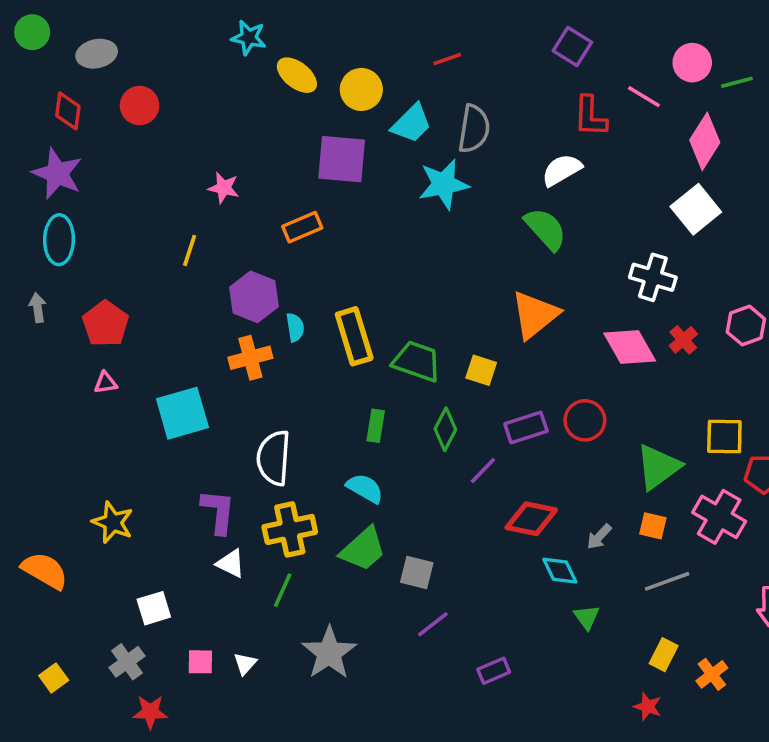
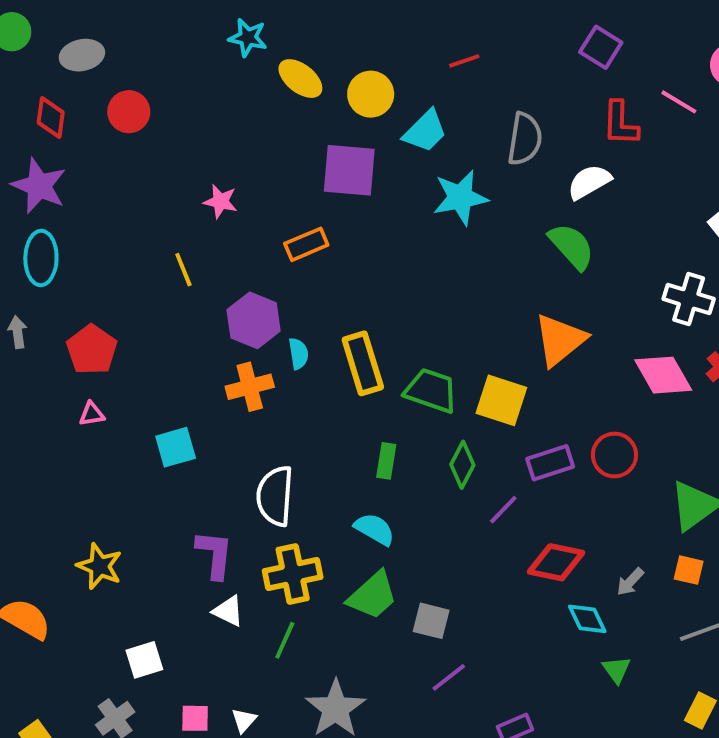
gray semicircle: (474, 129) -> (525, 139), moved
yellow line: (190, 250) -> (183, 270), turned -40
yellow square: (481, 370) -> (501, 400), size x1.5
cyan square: (182, 413) -> (176, 447), size x0.7

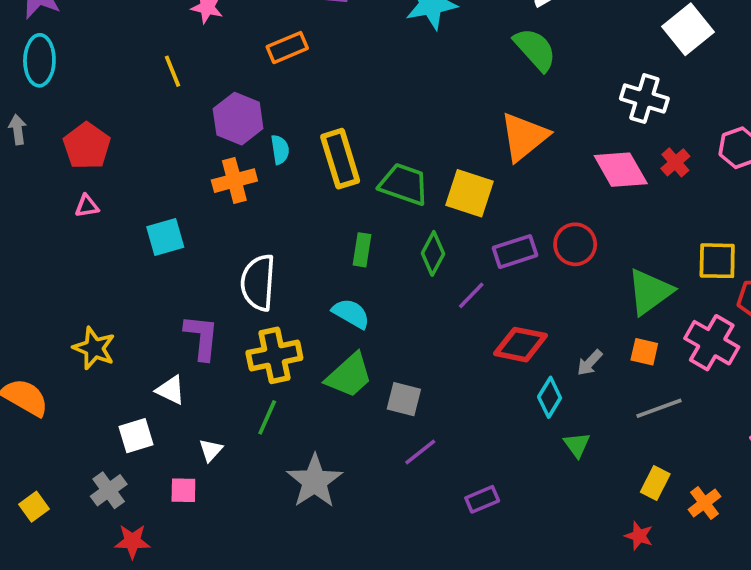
white triangle: (228, 611) -> (171, 390), moved
cyan diamond: (587, 619) -> (550, 397), turned 57
white triangle: (244, 720) -> (211, 450), moved

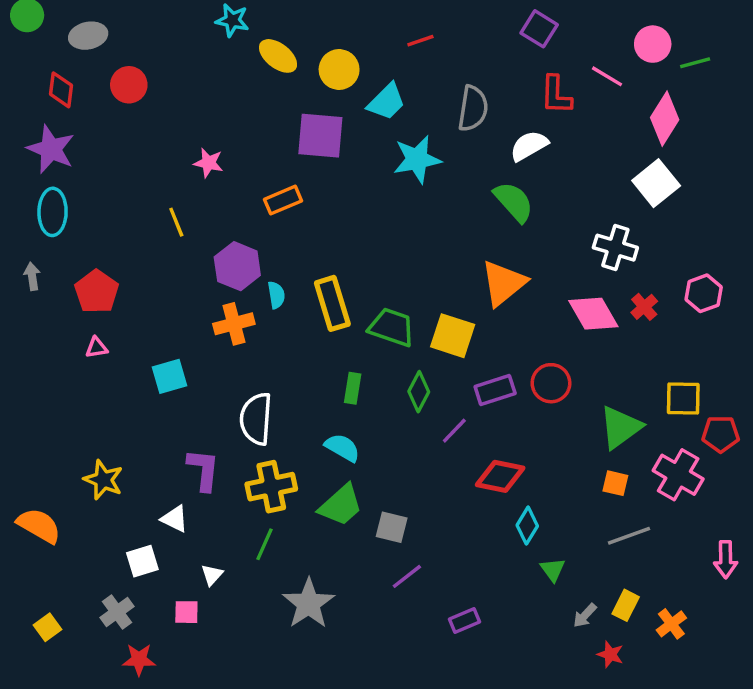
gray arrow: (590, 363) -> (585, 615), moved

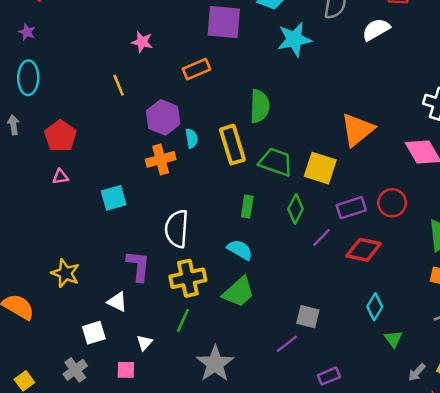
purple star: (51, 149) -> (27, 32), size x0.5
green semicircle: (514, 202) -> (260, 106), moved, turned 44
red diamond: (500, 476) -> (364, 250), moved
gray square: (392, 527) -> (308, 317), moved

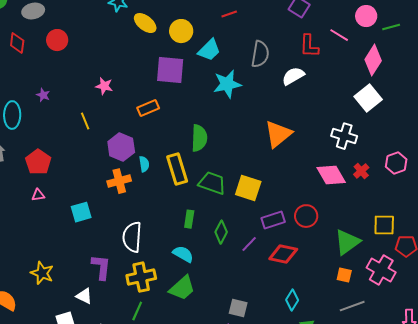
purple star: (27, 32) -> (43, 95), moved
orange triangle: (357, 130) -> (278, 134), moved
green diamond: (296, 209) -> (221, 232), moved

